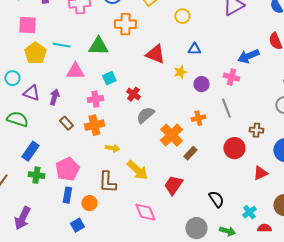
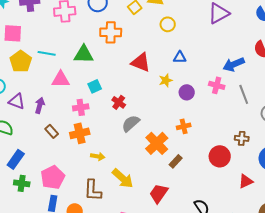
gray line: (226, 108) -> (244, 94), moved

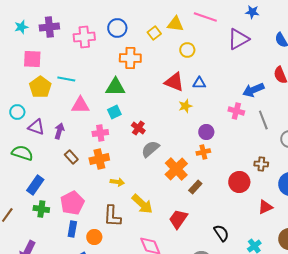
green triangle: (84, 54) -> (115, 87), moved
red triangle: (141, 62) -> (174, 82), moved
purple circle: (187, 92) -> (206, 132), moved

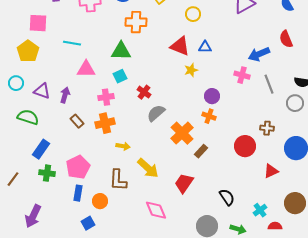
yellow pentagon: (40, 87) -> (28, 51), moved
cyan circle: (17, 112) -> (16, 83), moved
orange cross: (203, 152) -> (209, 116), turned 32

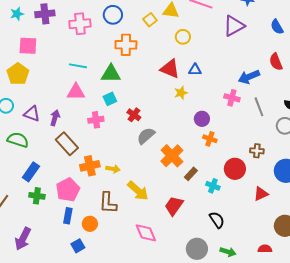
cyan line: (72, 43) -> (78, 66), moved
orange cross: (209, 116) -> (210, 139), moved
brown rectangle: (77, 121) -> (67, 144), size x1.6
orange cross: (105, 123) -> (90, 166), moved
cyan cross: (260, 210) -> (213, 186), moved, turned -32

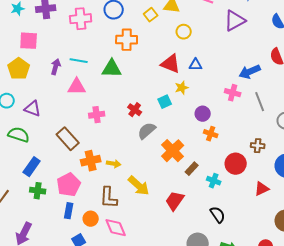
cyan square: (110, 99) -> (165, 102), moved
purple arrow: (55, 118) -> (56, 67), moved
pink diamond: (146, 233) -> (116, 228), moved

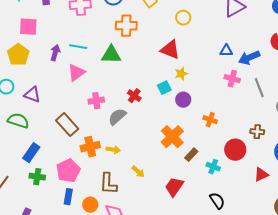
blue triangle: (196, 65) -> (226, 51), moved
pink triangle: (77, 87) -> (76, 73), turned -36
purple circle: (203, 114) -> (183, 100), moved
gray semicircle: (147, 131) -> (117, 117), moved
yellow arrow: (139, 186) -> (138, 172), size x0.6

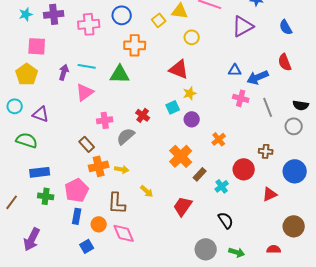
orange cross: (210, 120) -> (219, 139), turned 32
brown rectangle: (67, 125) -> (87, 144), moved, size x0.7
blue rectangle: (31, 153) -> (40, 172), turned 48
cyan cross: (213, 167) -> (222, 186), turned 32

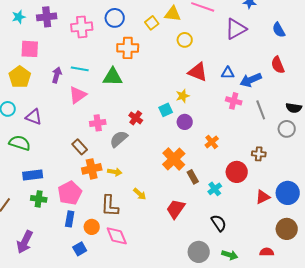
red triangle: (179, 69) -> (198, 72), moved
blue circle: (295, 171) -> (288, 193), moved
brown rectangle: (200, 174) -> (193, 177), turned -72

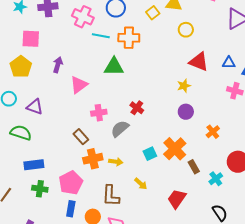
pink cross: (82, 27) -> (83, 17), turned 30
cyan line: (80, 69) -> (101, 36), moved
cyan square: (166, 110) -> (150, 154), moved

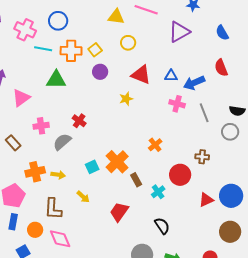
yellow square: (153, 13) -> (95, 50), moved
purple circle: (186, 112) -> (100, 72), moved
brown rectangle: (81, 137) -> (13, 143), moved

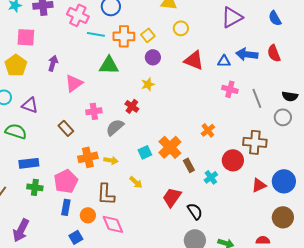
blue arrow: (194, 83) -> (247, 54), moved, turned 30
yellow star: (126, 99) -> (148, 84), moved
brown cross: (202, 157) -> (255, 142), size x1.6
black semicircle: (162, 226) -> (195, 211), moved

